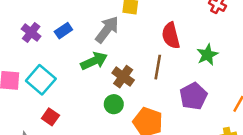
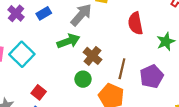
brown line: (158, 67) -> (122, 69), moved
red square: (50, 117) -> (39, 92), moved

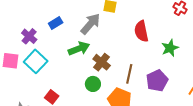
purple cross: (16, 13) -> (29, 36), moved

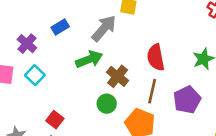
red semicircle: (141, 31) -> (156, 57), moved
cyan square: (36, 61) -> (35, 75), size x0.7

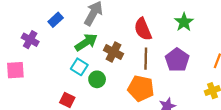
cyan square: (35, 75) -> (79, 67), moved
green circle: (107, 104) -> (97, 79), moved

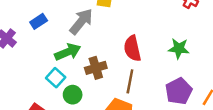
green star: (184, 22) -> (179, 48), turned 30
brown cross: (113, 52) -> (96, 68), turned 36
purple pentagon: (177, 60) -> (179, 91), moved

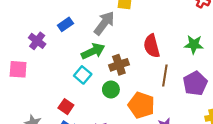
brown line: (130, 81) -> (165, 76), moved
green circle: (73, 95) -> (111, 90), moved

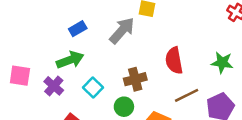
purple cross: (37, 41) -> (54, 86), moved
green arrow: (93, 51) -> (70, 60), moved
brown line: (165, 76) -> (187, 95), turned 50

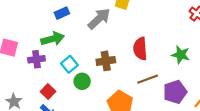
purple cross: (54, 86) -> (36, 59), turned 35
green circle: (124, 107) -> (82, 81), moved

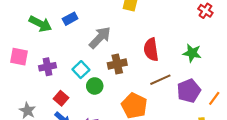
gray arrow: (99, 19) -> (100, 38), moved
green arrow: (53, 39) -> (40, 24), moved, turned 45

